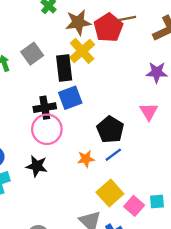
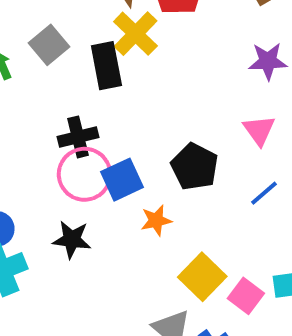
blue square: (70, 98) -> (122, 180), moved
blue line: (113, 155) -> (264, 193), moved

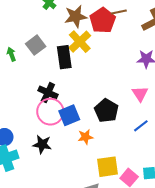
black cross: (78, 137) -> (48, 93), turned 36
yellow square: (202, 277) -> (107, 167), turned 35

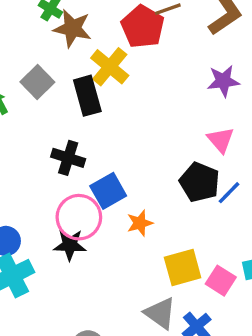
brown star: (76, 16) -> (72, 28), moved, turned 30
black pentagon: (106, 111) -> (200, 182), moved
pink circle: (50, 112) -> (79, 217), moved

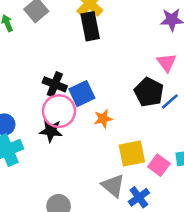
black rectangle: (87, 96) -> (90, 26), moved
black cross: (68, 158) -> (55, 84), moved

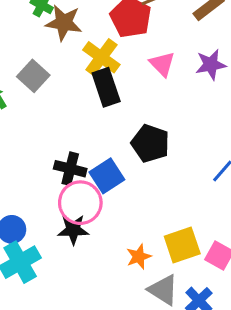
pink triangle: (167, 62) -> (162, 64), moved
black pentagon: (149, 92) -> (150, 143), moved
orange star: (103, 119) -> (139, 257), moved

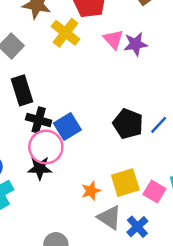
purple star: (211, 65) -> (136, 44), moved
black rectangle: (106, 87) -> (22, 90), moved
black pentagon: (150, 143) -> (128, 124), moved

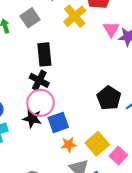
black rectangle: (22, 90) -> (44, 54), moved
blue square: (67, 126) -> (58, 122), moved
yellow square: (125, 183) -> (97, 144), turned -35

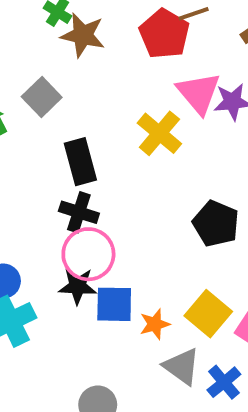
yellow cross: (75, 16) -> (159, 133), moved
pink triangle: (111, 29) -> (199, 93), size x1.4
blue square: (58, 122) -> (114, 304), moved, turned 30

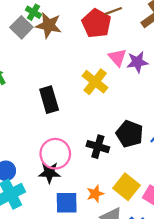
pink triangle: (199, 93) -> (117, 57), size x0.7
gray square: (42, 97) -> (21, 27), moved
black cross: (79, 212) -> (98, 147), moved
blue square: (114, 304) -> (67, 203), moved

